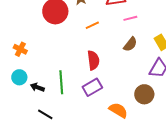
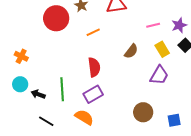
pink line: (130, 18) -> (153, 25), moved
brown circle: (144, 94) -> (143, 112), moved
orange semicircle: (118, 110) -> (84, 117), moved

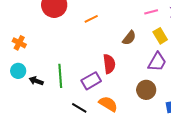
red semicircle: (94, 67) -> (109, 64), moved
brown circle: (143, 112) -> (146, 90), moved
orange semicircle: (84, 117) -> (108, 104), moved
black line: (46, 121) -> (79, 108), moved

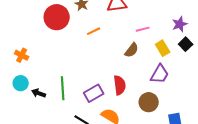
pink line: (151, 12) -> (143, 29), moved
red semicircle: (109, 64) -> (120, 85), moved

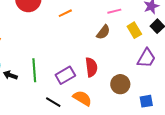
purple trapezoid: (160, 74) -> (146, 58), moved

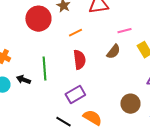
red semicircle: (91, 67) -> (79, 60), moved
green line: (34, 70) -> (44, 69), moved
black arrow: (10, 75) -> (23, 80), moved

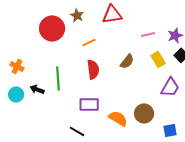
pink line: (124, 31) -> (148, 34), moved
purple rectangle: (75, 95) -> (89, 104), turned 30
orange semicircle: (92, 118) -> (118, 118), moved

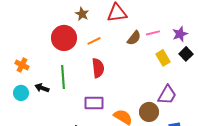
red circle: (52, 28) -> (64, 38), moved
brown semicircle: (127, 61) -> (134, 38), moved
purple trapezoid: (170, 87) -> (167, 95), moved

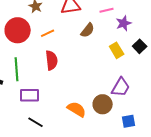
pink line: (153, 33) -> (107, 10), moved
purple star: (180, 34) -> (124, 23), moved
purple rectangle: (94, 103) -> (30, 95), moved

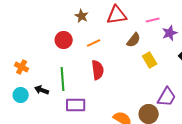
red circle: (18, 30) -> (64, 40), size x0.7
yellow rectangle: (117, 50) -> (150, 60), moved

